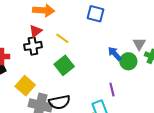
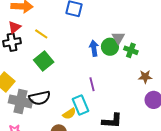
blue arrow: (115, 54) -> (94, 48), turned 35
green circle: (128, 61) -> (110, 47), moved

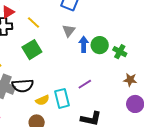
gray triangle: (118, 38) -> (69, 31), moved
purple line: (92, 84) -> (85, 84), moved, turned 64
yellow semicircle: (69, 114) -> (42, 100), moved

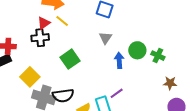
yellow line: (34, 23) -> (62, 21), moved
blue arrow: (84, 44) -> (119, 60), moved
purple line: (85, 84) -> (117, 93), moved

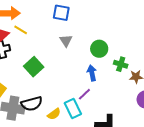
green cross: (158, 56) -> (121, 64), moved
blue arrow: (119, 60) -> (92, 73), moved

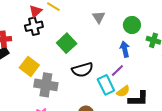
black semicircle: (32, 104) -> (82, 70), moved
yellow semicircle: (54, 114) -> (123, 91), moved

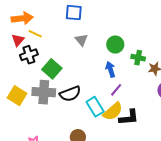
black cross: (34, 26) -> (29, 55), moved
purple line: (117, 71) -> (116, 90), moved
gray cross: (46, 85) -> (44, 92), moved
yellow semicircle: (123, 91) -> (113, 111), size x1.5

